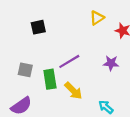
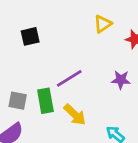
gray square: (25, 70) -> (18, 101), moved

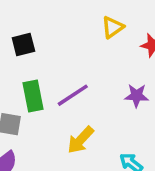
green rectangle: (45, 101) -> (33, 96), moved
yellow arrow: (75, 115) -> (81, 140), turned 90

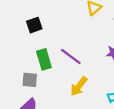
purple line: (73, 95) -> (71, 56), turned 75

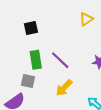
gray square: (30, 80) -> (28, 81), moved

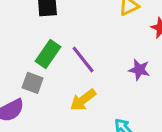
green rectangle: (36, 60) -> (48, 54), turned 36

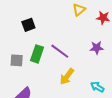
gray square: (33, 83) -> (17, 60), moved

